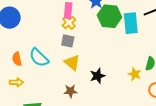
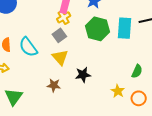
green hexagon: (109, 16) -> (97, 29), moved
gray square: (68, 41) -> (59, 35), turned 32
yellow star: (135, 74) -> (118, 91), moved

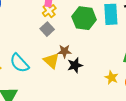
cyan semicircle: (28, 47) -> (19, 63), moved
yellow triangle: (60, 57) -> (51, 61), moved
brown star: (54, 85) -> (64, 51), moved

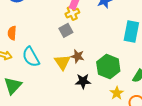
green hexagon: (84, 18) -> (108, 67), moved
black star: (75, 65) -> (83, 81), moved

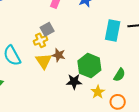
yellow cross: (72, 13) -> (41, 40), moved
black star: (83, 81) -> (74, 82), moved

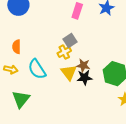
black star: (74, 82) -> (85, 78), moved

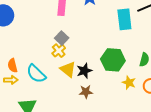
orange semicircle: (17, 47) -> (13, 66), moved
brown star: (83, 65) -> (86, 92), moved

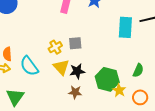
gray square: (62, 38) -> (75, 43), moved, turned 32
green hexagon: (113, 60) -> (107, 79), moved

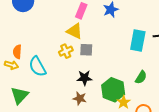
yellow triangle: (61, 67) -> (75, 31), moved, turned -30
green semicircle: (138, 70) -> (141, 77), moved

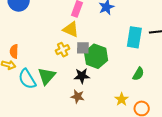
cyan semicircle: (38, 67) -> (27, 79), moved
green hexagon: (113, 90) -> (96, 56), moved
green triangle: (20, 95) -> (47, 76), moved

